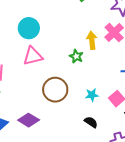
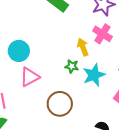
cyan star: (92, 95) -> (94, 75), moved, size x1.6

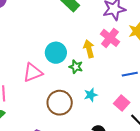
cyan circle: (19, 51) -> (56, 53), moved
cyan star: (94, 75) -> (91, 95), moved, size x0.6

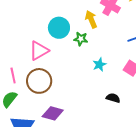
brown circle: (60, 103) -> (39, 81), moved

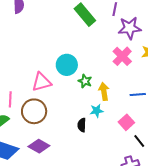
yellow arrow: (91, 19) -> (104, 91), moved
black semicircle: (113, 98) -> (82, 125), moved, turned -120

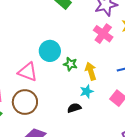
pink triangle: (42, 82) -> (28, 72), turned 45
black semicircle: (82, 125) -> (74, 108), turned 80

